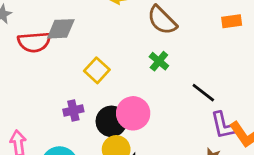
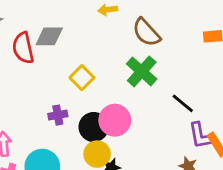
red semicircle: (34, 42) -> (23, 48), turned 80
green cross: (159, 61) -> (142, 71), size x1.6

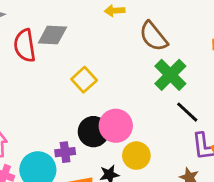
green cross: (142, 71) -> (170, 75), moved
purple cross: (58, 115) -> (65, 152), moved
yellow circle: (97, 154) -> (136, 156), moved

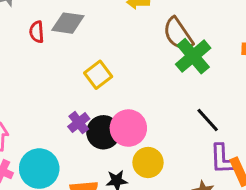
red semicircle: (25, 46) -> (37, 32), size x0.6
green cross: (170, 75) -> (193, 56), moved
purple cross: (65, 152) -> (79, 123), moved, turned -36

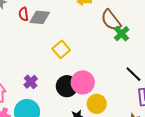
red semicircle: (37, 32) -> (24, 14), moved
green cross: (193, 56) -> (122, 34), size x0.7
purple cross: (79, 123) -> (31, 82), moved

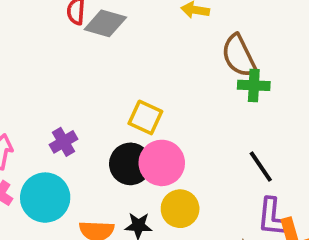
green cross: (122, 34) -> (254, 85), turned 35
yellow square: (61, 49) -> (145, 117), moved, turned -36

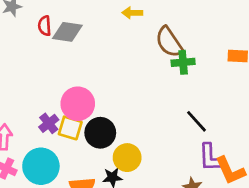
yellow square: (145, 117) -> (70, 128), moved
pink circle: (162, 163) -> (78, 104), moved
yellow circle: (180, 209) -> (127, 158), moved

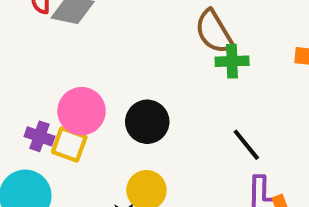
purple cross: (49, 123) -> (40, 136), turned -36
black circle: (100, 133) -> (147, 122), moved

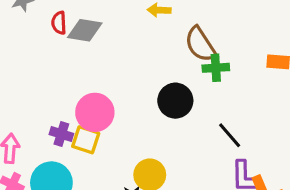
black circle: (147, 122) -> (175, 101), moved

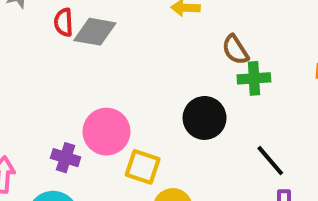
brown semicircle: (200, 44) -> (235, 50), size x0.7
yellow square: (86, 140) -> (143, 167), moved

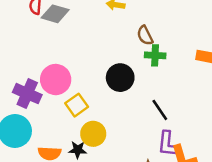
purple cross: (66, 158) -> (27, 94), size x1.5
yellow square: (143, 167) -> (77, 105), turned 30

